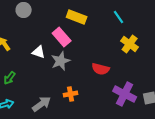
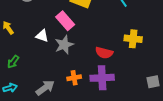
yellow cross: (130, 44) -> (133, 39), moved, turned -30
purple cross: (125, 94) -> (102, 78), moved, turned -30

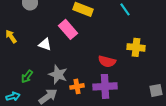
gray star: (64, 45) -> (58, 74), moved, turned -30
green arrow: (13, 62) -> (27, 76), moved

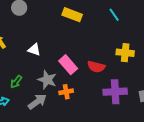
pink rectangle: (68, 29) -> (68, 65), moved
purple cross: (105, 86) -> (115, 92), moved

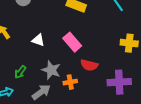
pink rectangle: (68, 65) -> (72, 42), moved
red semicircle: (96, 67) -> (89, 65), moved

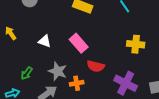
purple cross: (119, 82) -> (126, 83), turned 30

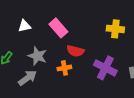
white triangle: (45, 41) -> (24, 26), turned -32
orange cross: (77, 83) -> (64, 68), moved

